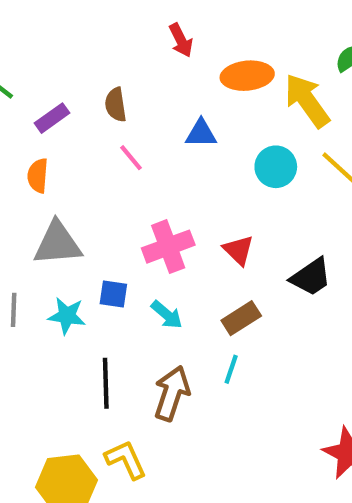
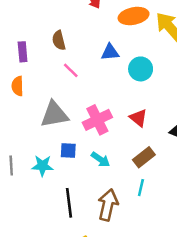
purple rectangle: (52, 118) -> (23, 52), turned -54
cyan circle: (276, 167) -> (141, 69), moved
gray triangle: (58, 243) -> (54, 115), moved

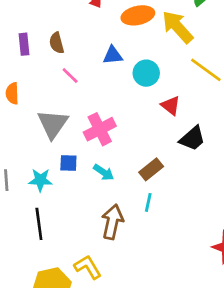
purple rectangle: (23, 52) -> (24, 44), moved
gray triangle: (54, 115) -> (53, 124), turned -44
red triangle: (138, 118) -> (171, 106), moved
black line: (69, 203) -> (39, 224), moved

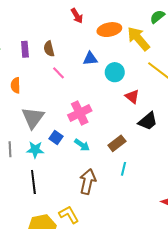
gray triangle: (53, 124) -> (33, 118), moved
blue square: (68, 163) -> (56, 137), turned 32
cyan line: (148, 202) -> (124, 169), moved

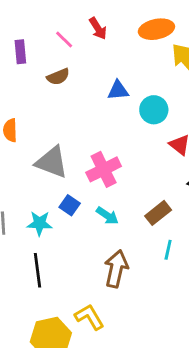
orange ellipse: (109, 30) -> (156, 29), moved
purple rectangle: (25, 49) -> (20, 52), moved
brown semicircle: (49, 49) -> (58, 77), turned -98
pink line: (59, 73) -> (64, 40), moved
gray triangle: (33, 118) -> (52, 162), moved, turned -45

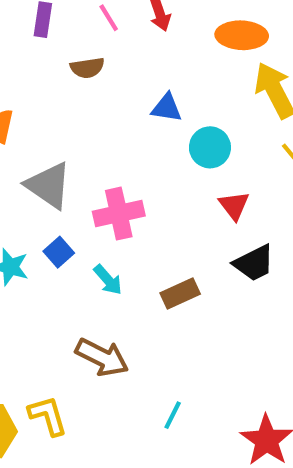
cyan line: (168, 250) -> (173, 415), moved
brown arrow: (116, 269) -> (102, 357), turned 90

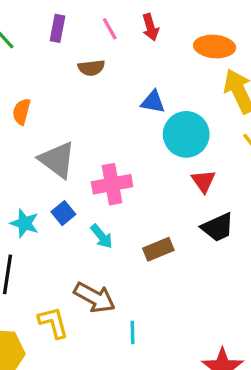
cyan circle: (210, 147) -> (186, 134), size x1.4
cyan line: (173, 415) -> (132, 333), moved, turned -30
yellow L-shape: (48, 416) -> (53, 323), moved

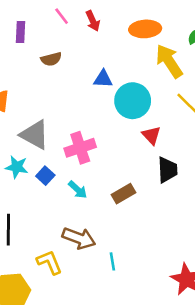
pink line: (110, 29) -> (62, 16), moved
cyan star: (25, 223) -> (17, 167), moved
black trapezoid: (218, 227) -> (167, 170), turned -60

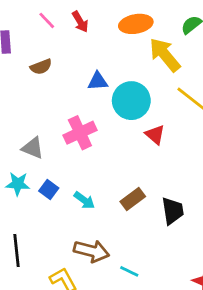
gray triangle: (35, 135) -> (33, 148), size x0.7
pink cross: (80, 148) -> (80, 133), moved
black trapezoid: (167, 170) -> (173, 211), moved
cyan line: (112, 261) -> (129, 271), turned -48

